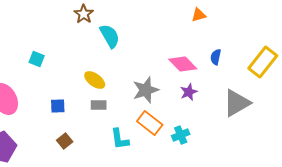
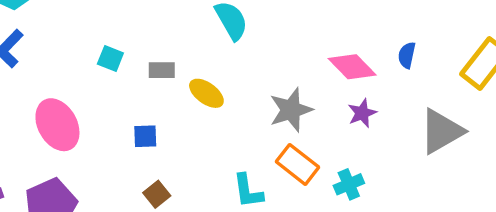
gray rectangle: (99, 105) -> (162, 70), moved

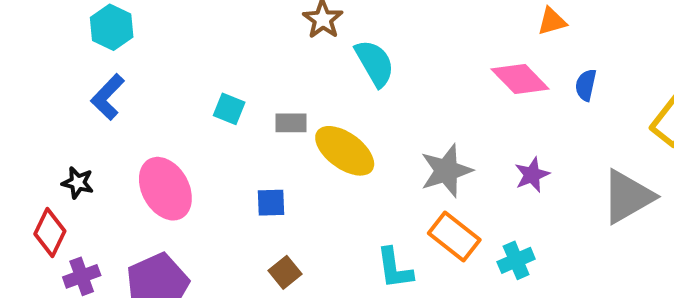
blue semicircle: (407, 55) -> (586, 85), moved
pink diamond: (352, 67) -> (520, 79), moved
yellow ellipse: (206, 93) -> (345, 151), size x1.4

